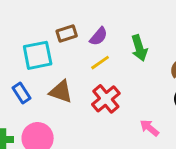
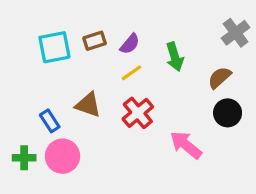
cyan square: (38, 55) -> (54, 47), moved
blue rectangle: (22, 93) -> (50, 121), moved
pink arrow: (149, 128) -> (186, 145), size x1.5

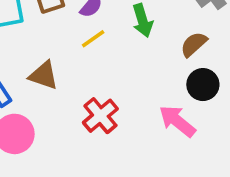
red cross: (138, 113) -> (100, 116), moved
pink arrow: (186, 145) -> (177, 121), moved

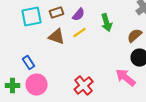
brown triangle: (44, 75) -> (57, 36), moved
red cross: (100, 116) -> (84, 86), moved

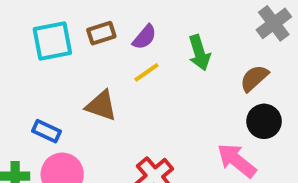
brown triangle: (57, 36) -> (101, 106), moved
blue rectangle: (29, 62) -> (46, 131), turned -32

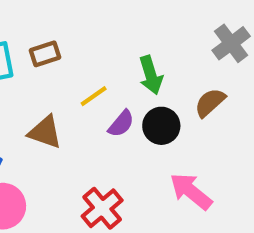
purple semicircle: (144, 37) -> (121, 124), moved
black circle: (264, 121) -> (161, 126), moved

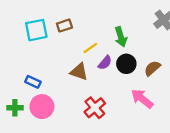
brown semicircle: (210, 103) -> (152, 68), moved
brown triangle: (45, 132) -> (79, 72), moved

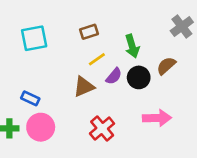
brown rectangle: (64, 26) -> (89, 32), moved
brown semicircle: (152, 68) -> (166, 66), moved
brown triangle: (79, 72) -> (84, 87), turned -42
pink arrow: (142, 99) -> (157, 118), turned 140

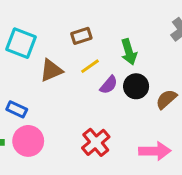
cyan square: (34, 38) -> (21, 43), turned 32
brown semicircle: (166, 66) -> (166, 99), moved
brown triangle: (84, 87) -> (51, 70), moved
pink arrow: (157, 118) -> (155, 151), moved

